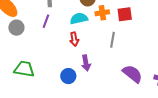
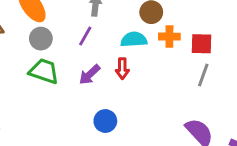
gray line: (112, 40) -> (203, 75), moved
purple arrow: (86, 63) -> (90, 75), moved, turned 49
green trapezoid: (24, 69) -> (44, 71), moved

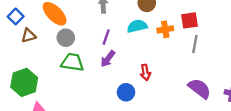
purple line: (85, 36) -> (106, 37), moved
orange cross: (169, 37) -> (165, 29), moved
red arrow: (122, 69) -> (145, 72), moved

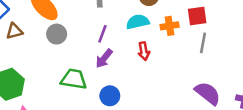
green trapezoid: (72, 62) -> (74, 79), moved
red arrow: (145, 72) -> (144, 51), moved
blue circle: (126, 92) -> (110, 96), moved

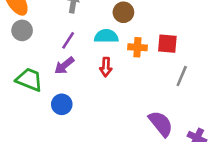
gray line: (203, 43) -> (182, 76), moved

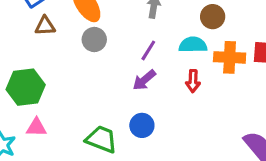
orange cross: (137, 47) -> (230, 57), size x1.4
green trapezoid: (29, 80) -> (101, 139), moved

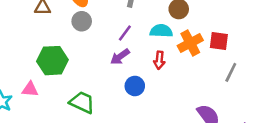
orange cross: (230, 57) -> (190, 43), turned -35
green hexagon: (26, 87) -> (52, 61), moved
blue circle: (142, 125) -> (135, 86), moved

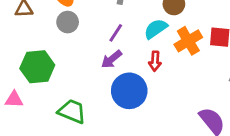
cyan semicircle: (161, 31) -> (156, 29), turned -35
blue circle: (135, 86) -> (129, 91), size x1.6

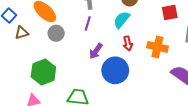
purple line: (116, 33) -> (88, 23), moved
orange cross: (188, 41) -> (157, 47), moved, turned -30

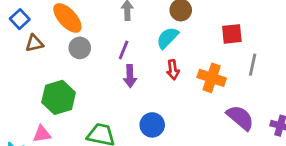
purple line: (88, 23) -> (124, 50), moved
purple arrow: (96, 51) -> (130, 76), turned -42
blue circle: (115, 70) -> (152, 125), moved, size x0.7

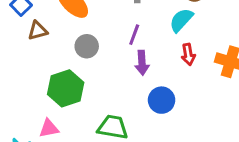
gray circle: (80, 48) -> (87, 46), moved
blue circle: (152, 125) -> (162, 100), moved

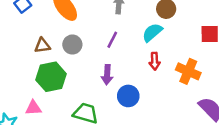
brown triangle: (38, 31) -> (42, 46), moved
purple arrow: (142, 63) -> (107, 75), moved

